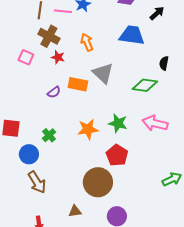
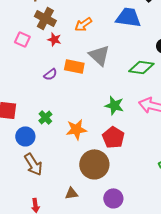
orange arrow: (87, 42) -> (83, 24), turned -102
orange star: (88, 129) -> (76, 129), moved

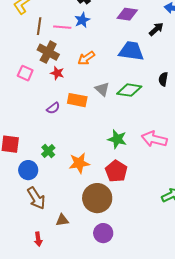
gray triangle: (99, 55) -> (102, 89), size x0.7
green diamond: (141, 67) -> (129, 90), moved
brown triangle: (71, 193) -> (62, 220), moved
purple circle: (113, 198) -> (103, 233), moved

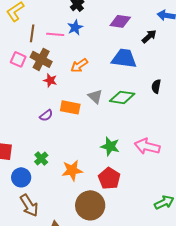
pink square: (25, 73) -> (18, 59), moved

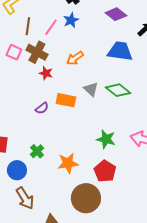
purple diamond: (120, 21) -> (116, 14), turned 30
pink line: (55, 34) -> (51, 27), turned -60
green diamond: (122, 97) -> (118, 90), turned 30

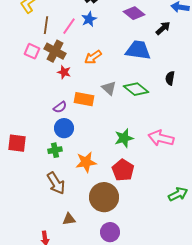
green star: (106, 139) -> (124, 138), turned -30
green cross: (37, 151) -> (55, 150), turned 32
blue circle: (17, 170) -> (64, 128), moved
brown arrow: (25, 198) -> (56, 183), moved

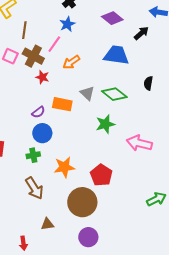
pink line: (69, 26) -> (54, 44), moved
green star: (124, 138) -> (105, 124), moved

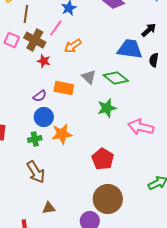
black arrow: (141, 33) -> (149, 30), moved
blue trapezoid: (116, 55) -> (130, 49), moved
black semicircle: (148, 83) -> (154, 60), moved
orange star: (64, 167) -> (62, 134), moved
brown circle: (82, 202) -> (108, 199), moved

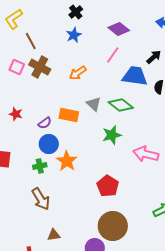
brown line: (26, 14) -> (31, 41), turned -36
pink line: (56, 28) -> (113, 55), moved
red star: (44, 61) -> (16, 114), moved
orange star: (62, 134) -> (67, 161), turned -30

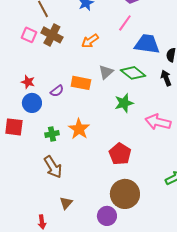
black arrow: (154, 57) -> (166, 78), moved, turned -70
gray triangle: (94, 104) -> (106, 72), turned 35
blue circle: (49, 144) -> (32, 103), moved
brown triangle: (54, 235) -> (66, 203), turned -40

